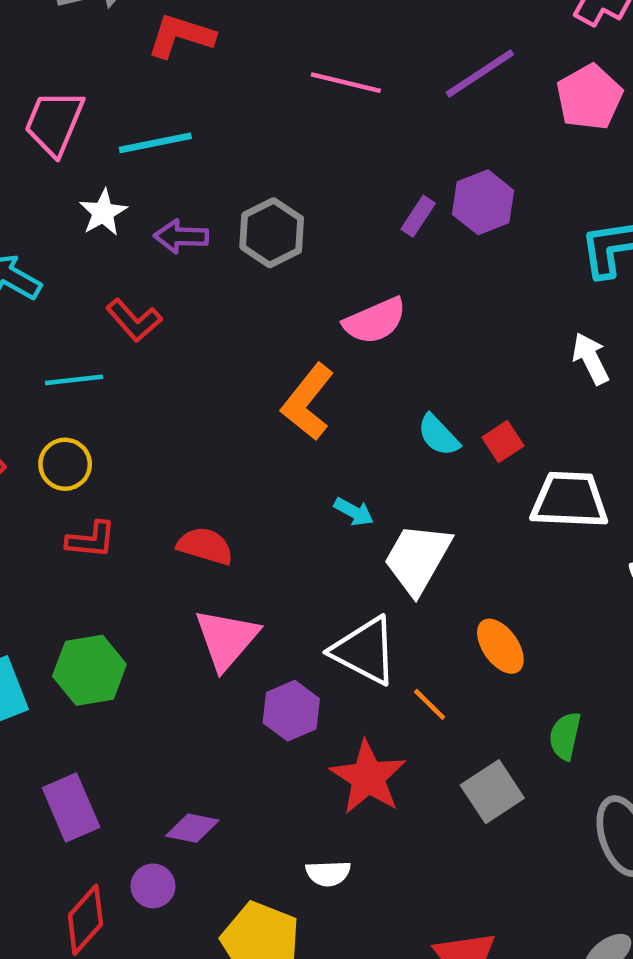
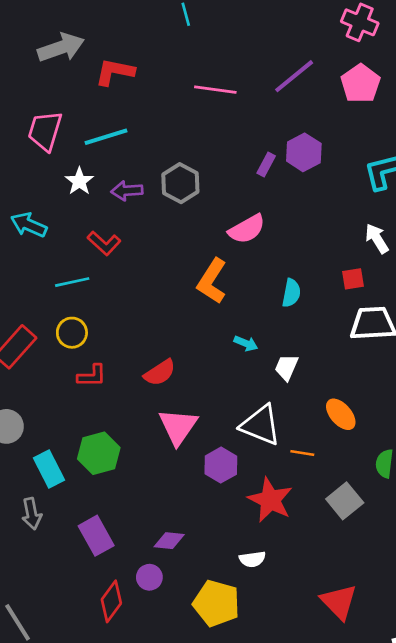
cyan semicircle: (438, 435) -> (291, 293), turned -120
red square: (503, 442) -> (353, 279), moved, turned 30
red semicircle: (205, 546) -> (160, 373), turned 136
white trapezoid: (417, 559) -> (286, 367), size x0.6
orange line: (430, 704) -> (302, 453), turned -30

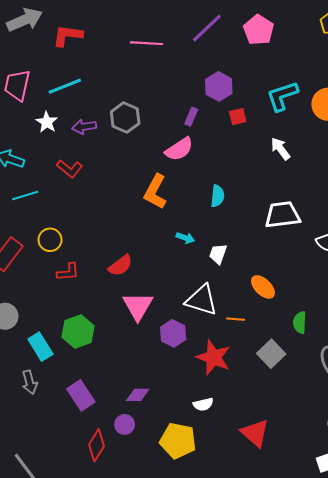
purple rectangle: (266, 164) -> (191, 117), moved
red square: (353, 279) -> (238, 117), moved
cyan line: (72, 282) -> (25, 195), moved
red triangle: (339, 602) -> (255, 433), moved

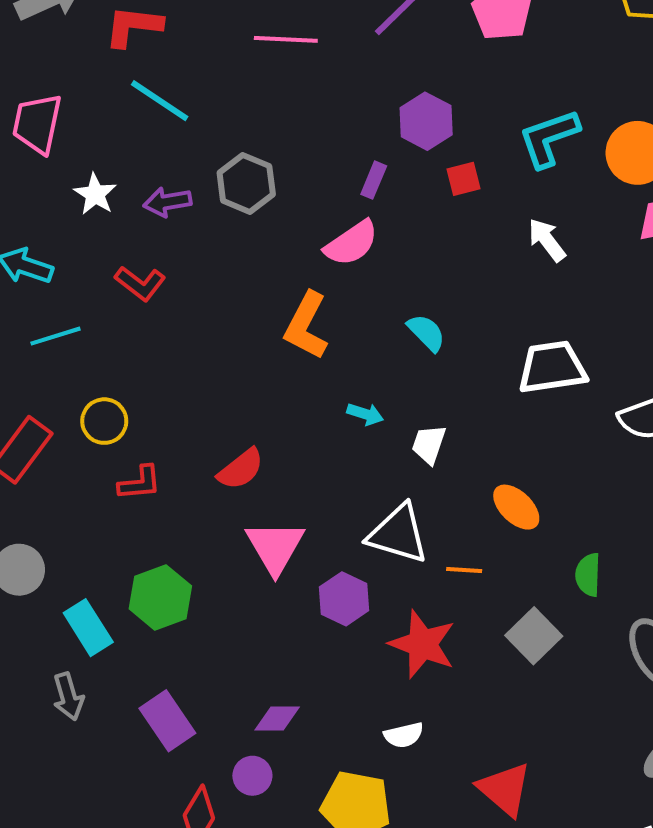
cyan line: (65, 86) -> (160, 101), moved, turned 56
cyan semicircle: (217, 196) -> (426, 333), turned -50

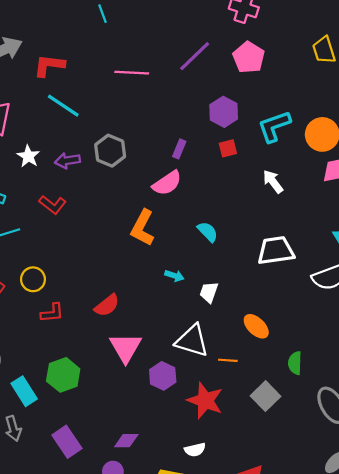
purple hexagon: (426, 121) -> (224, 112), moved

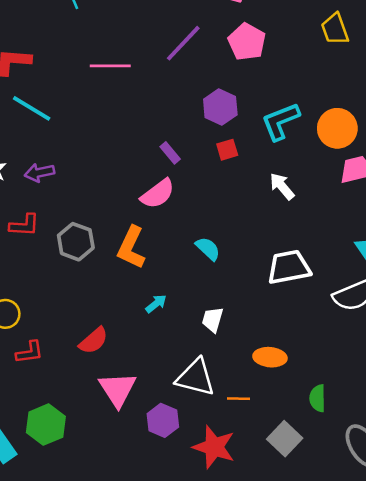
purple rectangle: (179, 149) -> (170, 153), turned -60
gray hexagon: (110, 151) -> (76, 242), moved
red L-shape: (53, 205) -> (24, 225), turned -32
cyan arrow: (174, 276) -> (156, 304), moved, turned -54
orange ellipse: (256, 326) -> (270, 357), turned -36

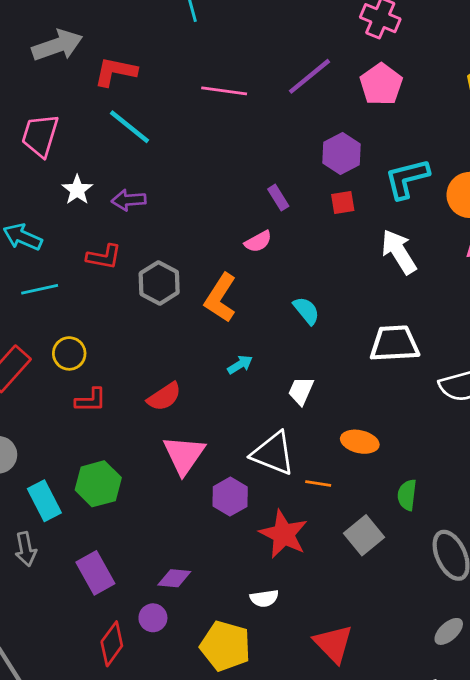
white arrow: (282, 186) -> (399, 252), size x1.4
pink semicircle: (158, 194) -> (258, 241), size x0.7

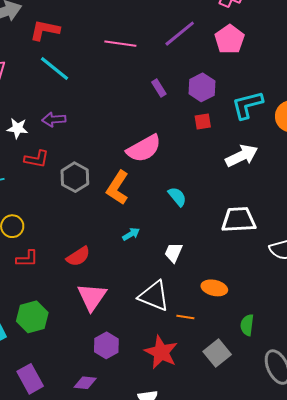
white star: (77, 190) -> (17, 128), moved, turned -30
purple rectangle: (278, 198) -> (159, 88), moved
pink semicircle: (258, 241) -> (144, 148), size x1.8
white arrow: (399, 252) -> (242, 156), turned 96
purple hexagon: (230, 497) -> (106, 345), moved

